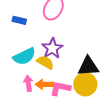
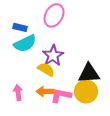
cyan semicircle: (24, 56) -> (25, 43), moved
pink arrow: (28, 83) -> (18, 92), moved

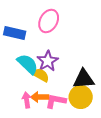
blue rectangle: (20, 27) -> (15, 33), size x1.5
cyan semicircle: (25, 43) -> (28, 64), moved, turned -110
pink arrow: (18, 92) -> (27, 100), moved

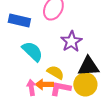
purple star: (48, 61) -> (71, 41), moved
yellow semicircle: (41, 75) -> (55, 72), moved

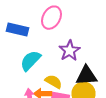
cyan semicircle: (32, 51) -> (30, 61), turned -90

